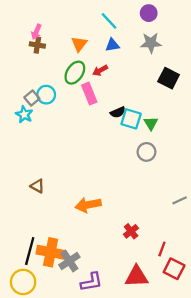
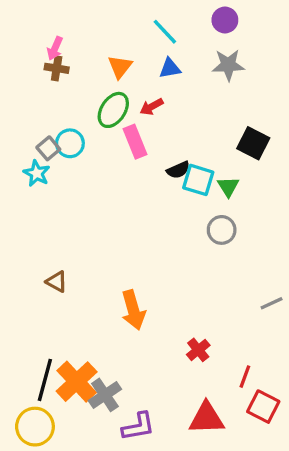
black square: (169, 78) -> (253, 143), moved
orange arrow: (88, 205) -> (133, 310), turned -95
orange cross: (51, 252) -> (77, 382), turned 36

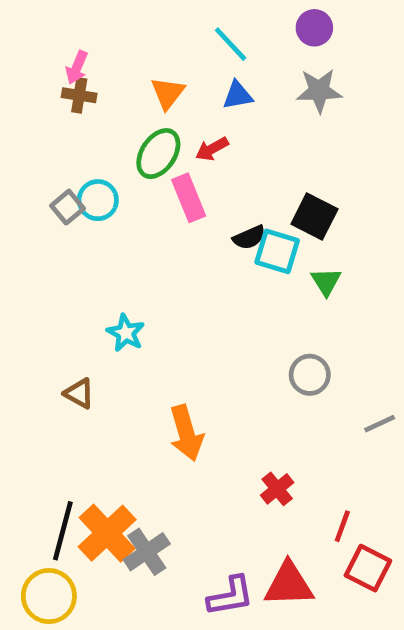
black square: (253, 143) -> (314, 216), moved
cyan star: (37, 173) -> (126, 333), moved
green triangle: (228, 187) -> (326, 282), moved
gray circle: (222, 230) -> (310, 375), moved
purple L-shape: (138, 427) -> (231, 596), moved

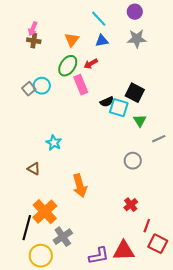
gray line: (380, 424) -> (159, 139), moved
red cross: (277, 489) -> (131, 205), moved
orange cross: (107, 533) -> (45, 212), moved
yellow circle: (49, 596) -> (41, 256), moved

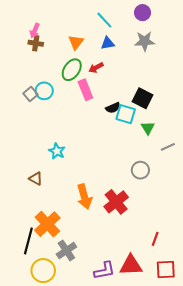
red cross: (131, 205) -> (116, 202), moved, size x1.6
red square: (158, 244) -> (166, 270), moved, turned -30

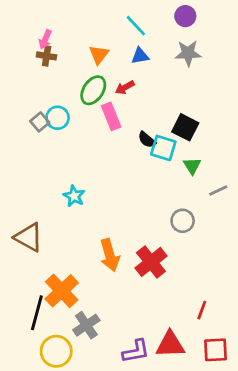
black semicircle: (113, 108) -> (147, 140), turned 64
brown triangle: (36, 179) -> (29, 237), moved, size x1.6

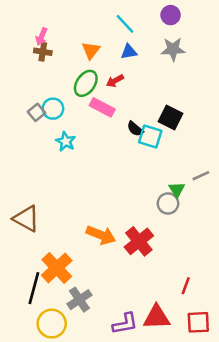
pink rectangle: (111, 116) -> (102, 107), turned -40
green triangle: (192, 166) -> (177, 190), moved
cyan star: (74, 196) -> (66, 142), moved
orange arrow: (110, 255) -> (101, 235), turned -52

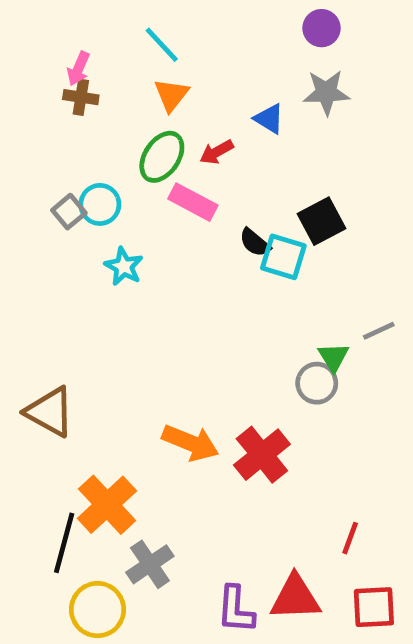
cyan line: (125, 24) -> (162, 45), moved
blue triangle: (129, 52) -> (269, 119), moved, turned 42
black square: (171, 117) -> (321, 221), turned 35
purple L-shape: (125, 324) -> (236, 610), turned 104

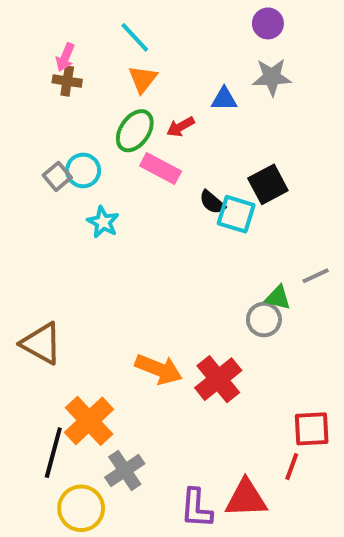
blue triangle: (269, 119) -> (224, 99), turned -32
green triangle: (333, 357) -> (278, 298), turned -44
red line: (350, 538) -> (292, 467), moved
red square: (374, 607) -> (312, 429), moved

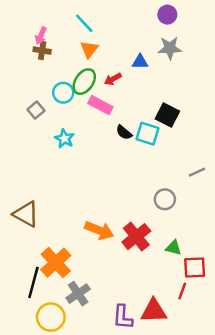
cyan circle: (83, 170) -> (63, 93), moved
black square: (268, 184) -> (167, 115), turned -35
black semicircle: (212, 202) -> (124, 132), moved
green triangle: (278, 298) -> (174, 248), moved

